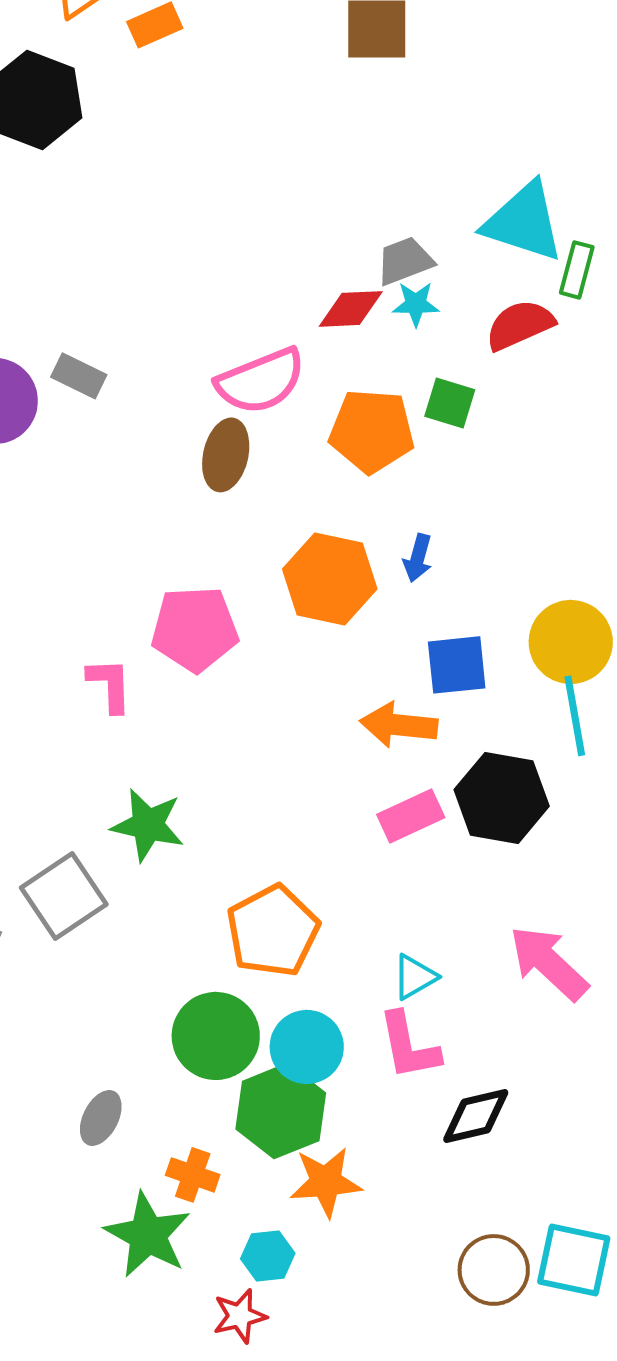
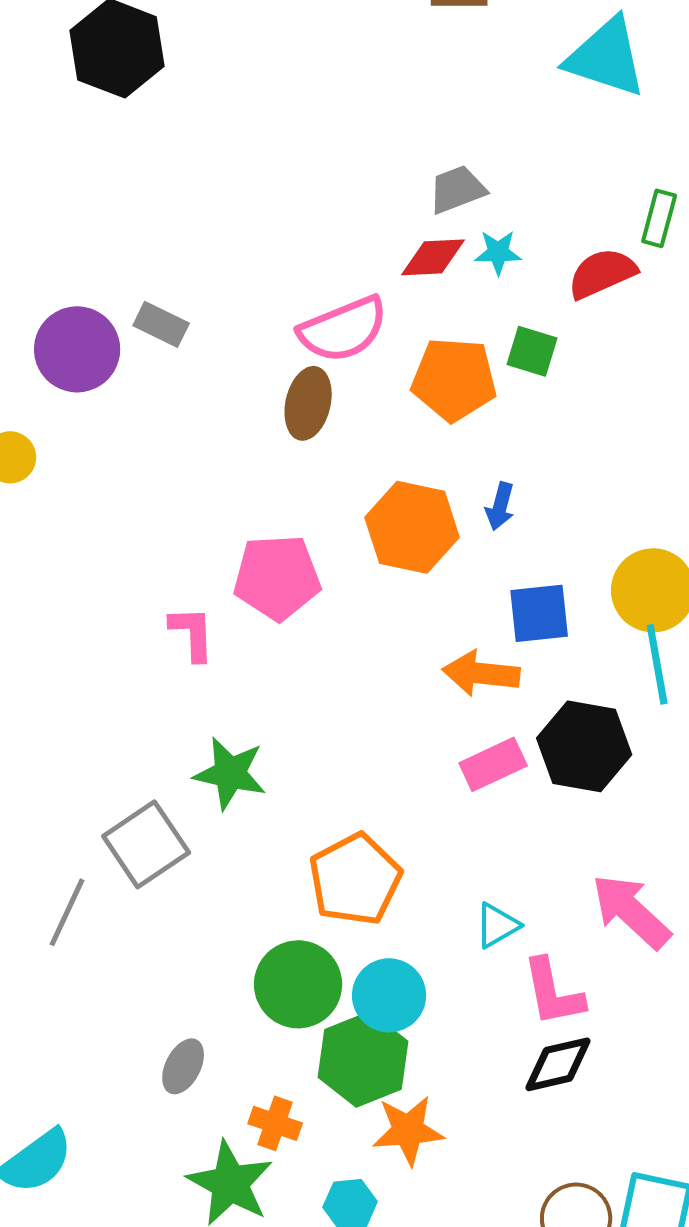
cyan triangle: (524, 222) -> (606, 57), moved
gray trapezoid: (405, 261) -> (457, 189), moved
pink L-shape: (409, 1046) -> (553, 992), moved

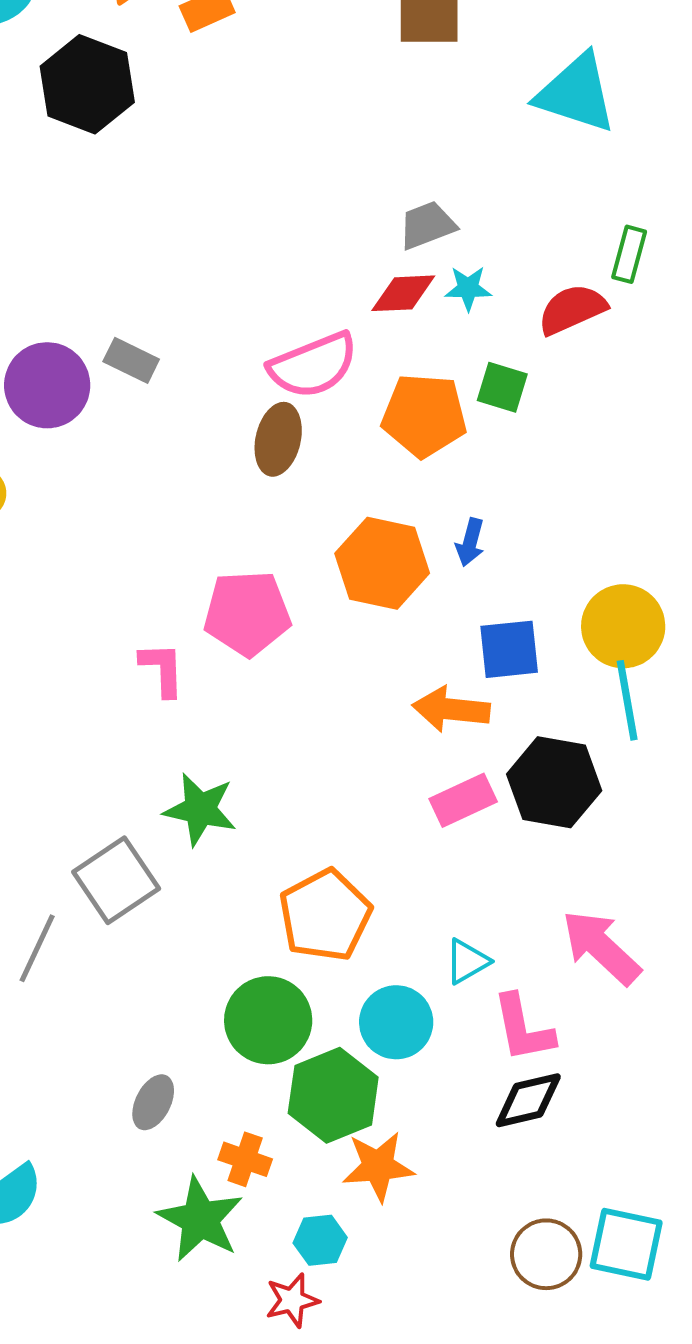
cyan circle: (389, 995) -> (396, 1022), moved

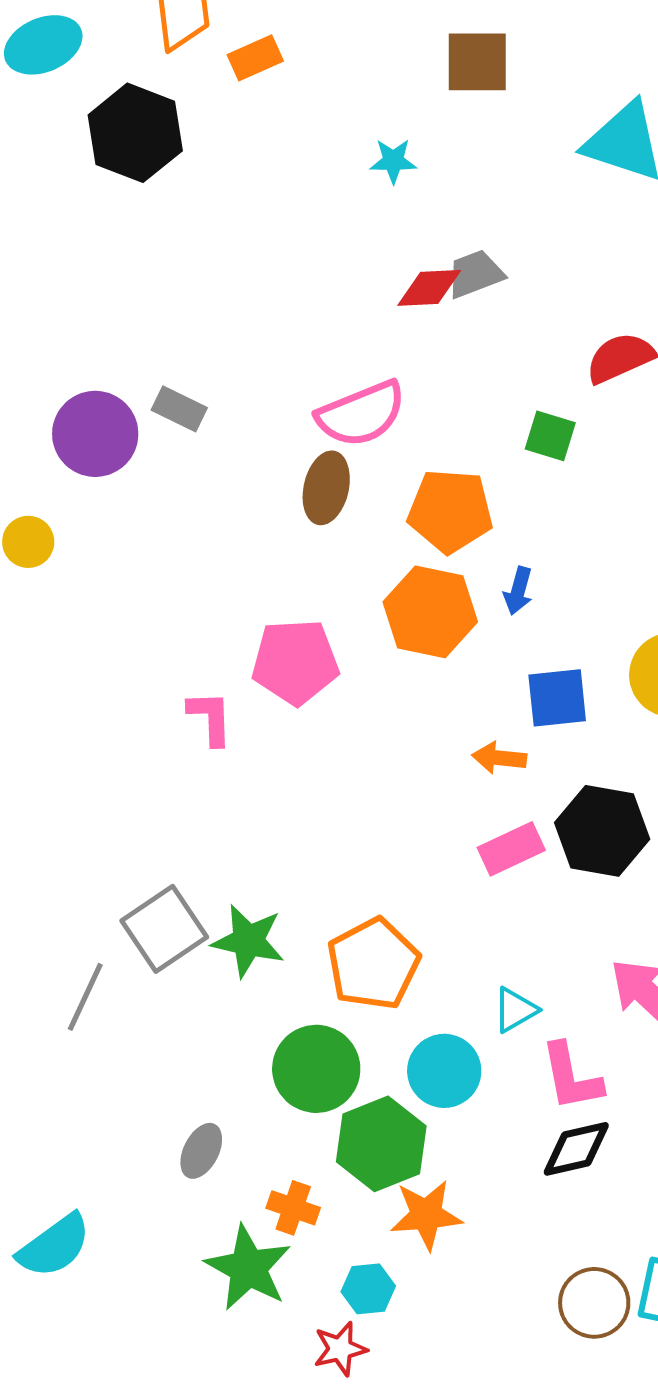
cyan star: (468, 288) -> (393, 161), moved
red diamond: (403, 293) -> (429, 288), moved
orange pentagon: (424, 415) -> (450, 511), moved
orange arrow: (451, 709) -> (499, 758), size x0.7
green star: (200, 809) -> (248, 941), moved

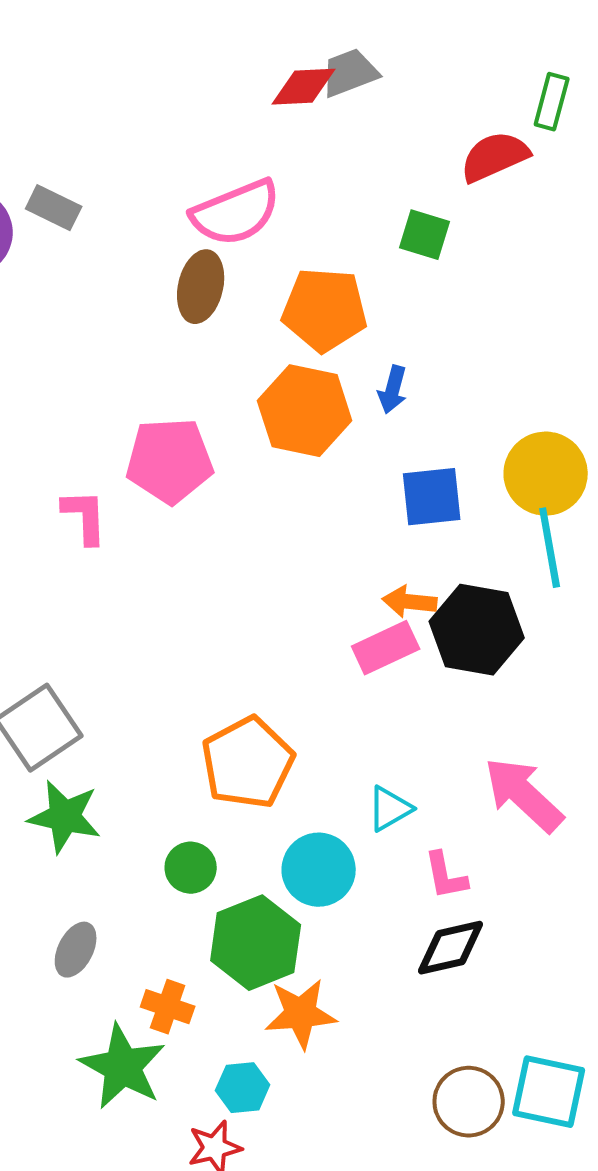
orange arrow: (499, 758) -> (410, 602), moved
green star: (248, 941) -> (65, 817), moved
green circle: (316, 1069) -> (191, 868), size x0.6
pink L-shape: (571, 1077) -> (446, 876), size x0.7

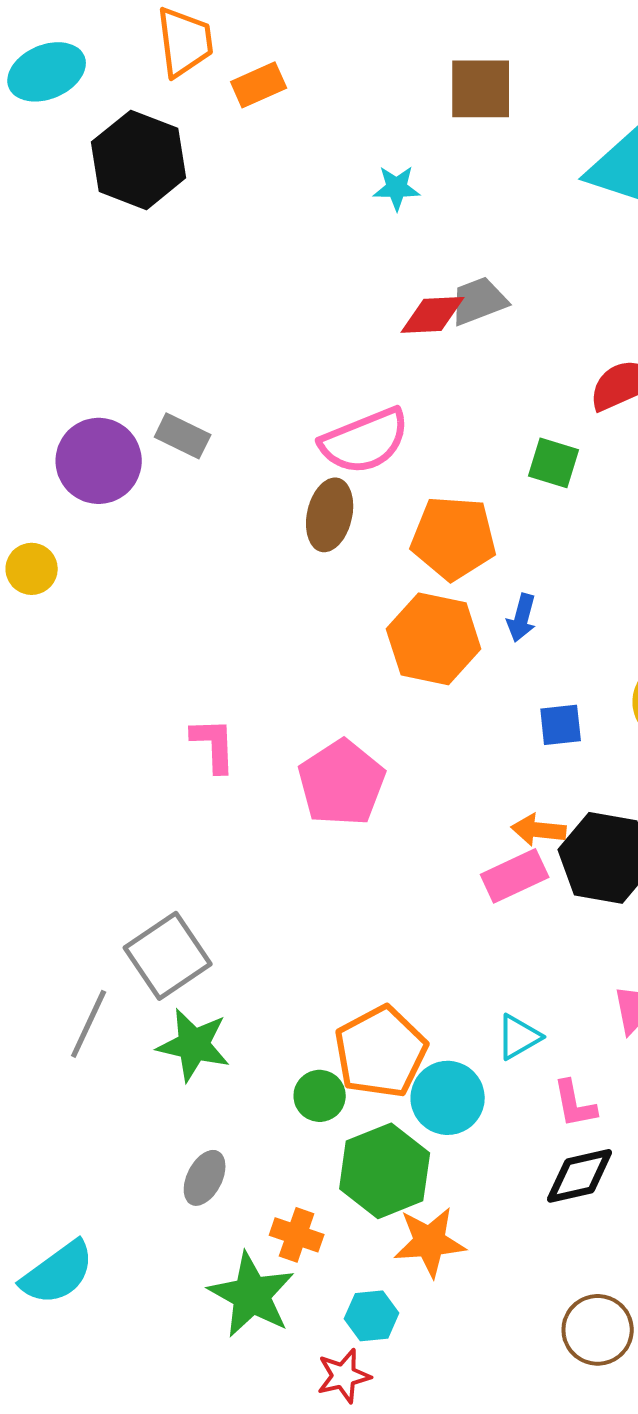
pink pentagon: (170, 461) -> (342, 783), moved, turned -30
blue square: (432, 497) -> (561, 725), size x0.7
orange pentagon: (248, 763) -> (381, 1052), moved

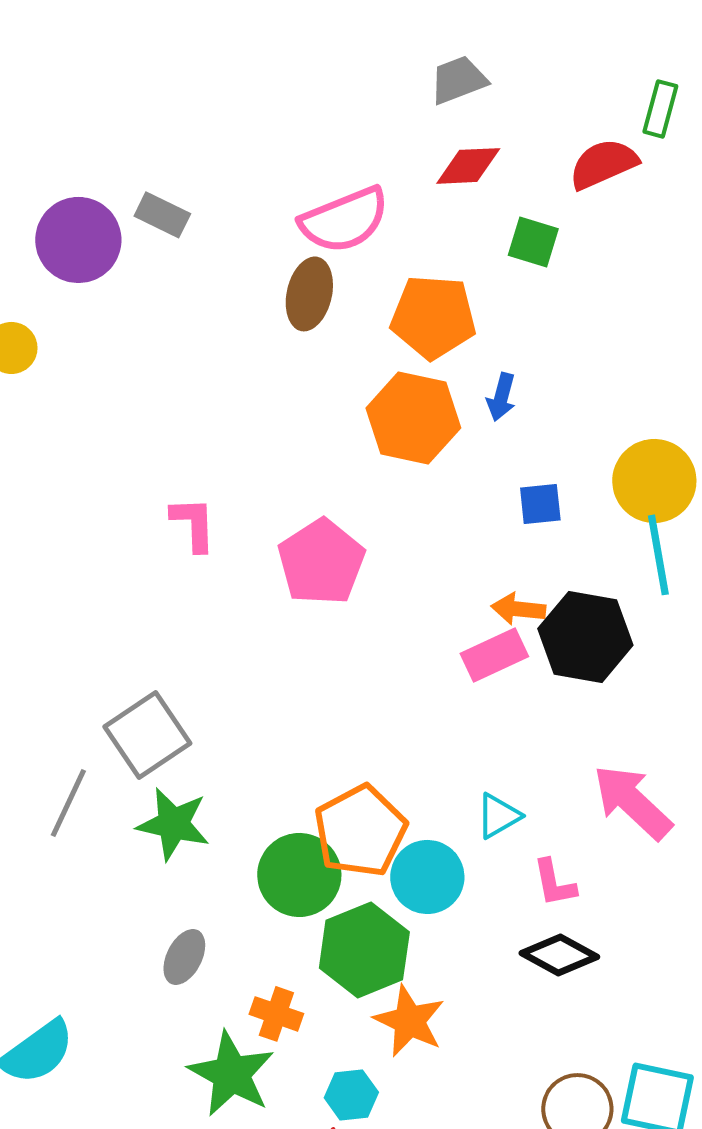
red diamond: (433, 315) -> (468, 166), moved
green circle: (320, 1096) -> (299, 875), size x1.6
black diamond: (580, 1176) -> (559, 955), turned 42
orange star: (430, 1242) -> (409, 1021), turned 30

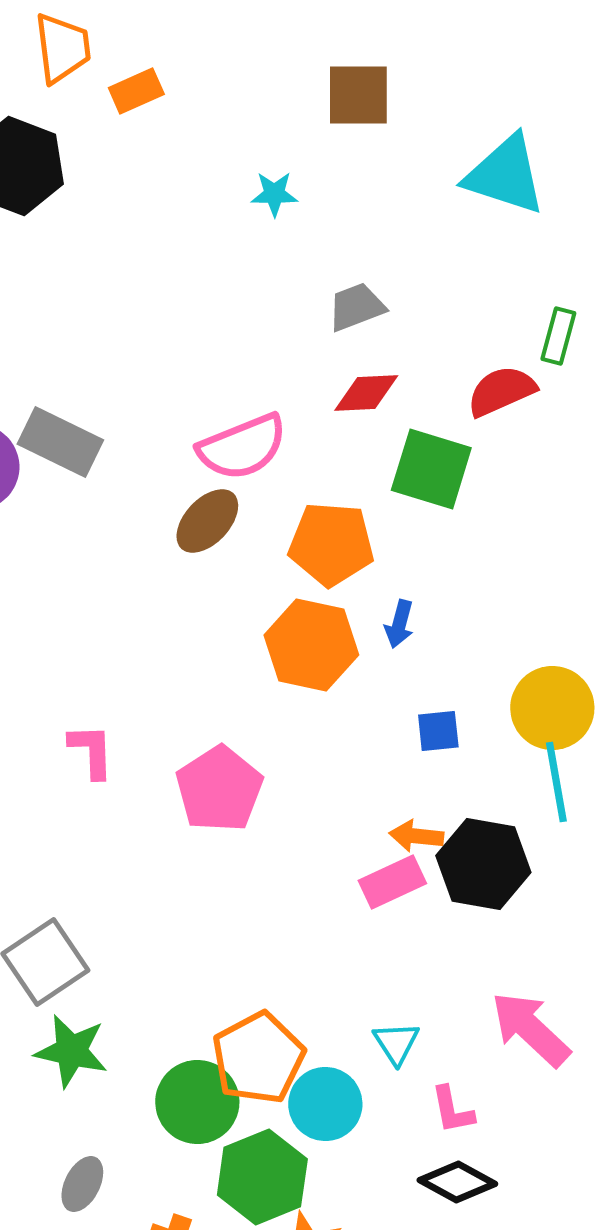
gray rectangle: (162, 215) -> (60, 442), size x1.5
green square: (533, 242) -> (431, 469), size x1.6
brown ellipse: (309, 294) -> (207, 521), turned 30
cyan triangle: (498, 816) -> (396, 1043), turned -33

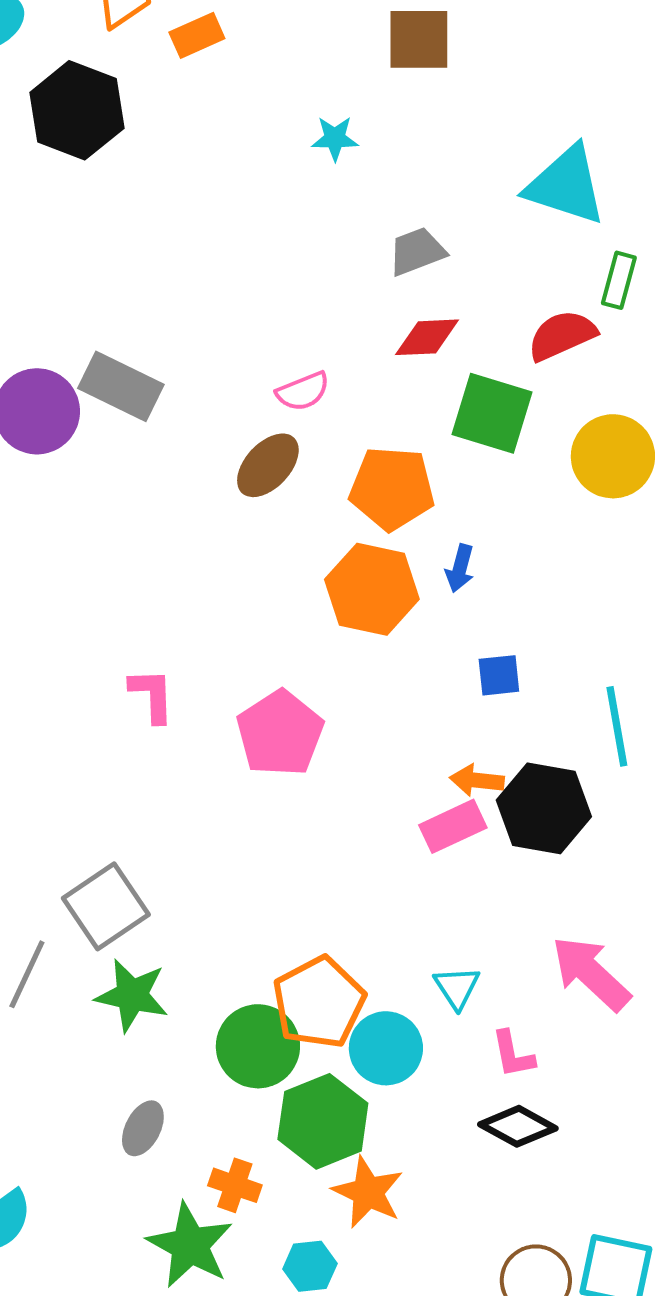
cyan triangle: (505, 175) -> (566, 185), moved
pink semicircle: (242, 447) -> (303, 391), size x0.6
yellow circle: (552, 708) -> (613, 456), moved

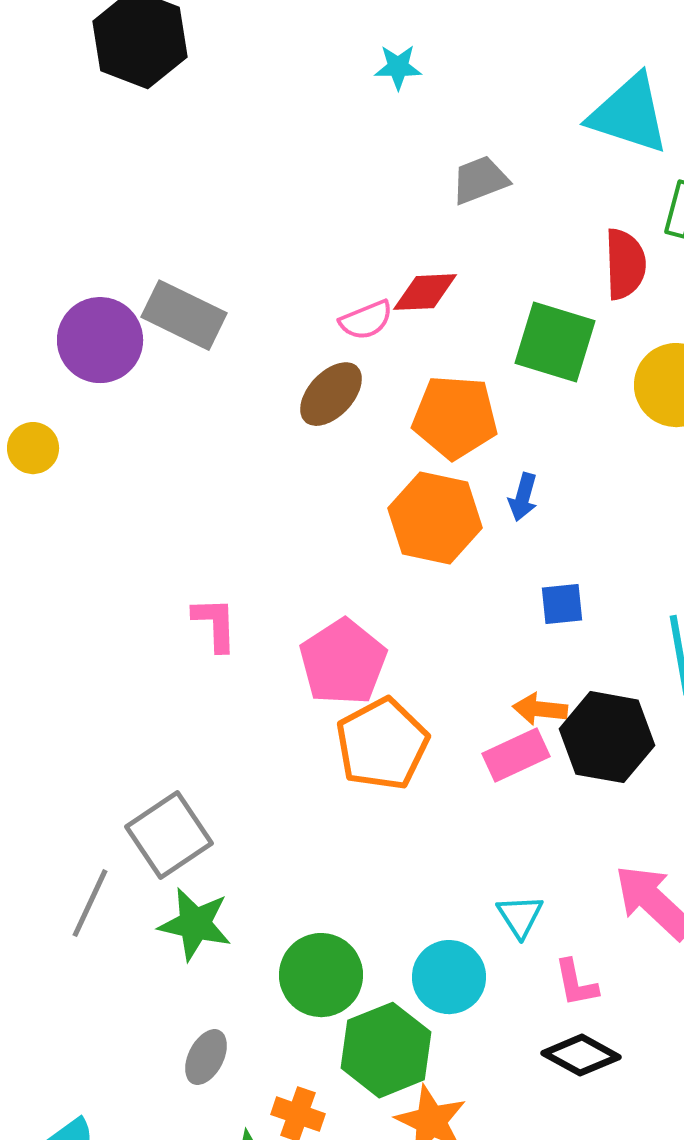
red semicircle: (562, 335) -> (625, 264), turned 112
red diamond: (427, 337) -> (425, 292), moved
orange pentagon: (319, 1002) -> (382, 744), moved

